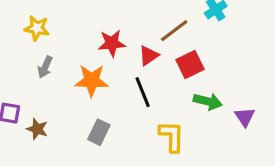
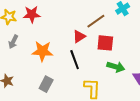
red star: (112, 43) -> (32, 14), moved
red square: (190, 64) -> (105, 43), turned 30

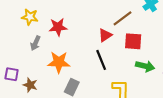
red star: (32, 14) -> (58, 27), moved
orange star: (42, 51) -> (59, 62), moved

